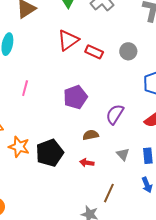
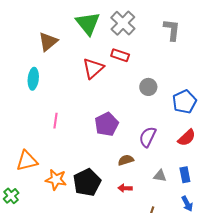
gray circle: (128, 51) -> (148, 87), moved
red rectangle: (94, 52) -> (120, 55), moved
gray triangle: (123, 154) -> (160, 176), turned -32

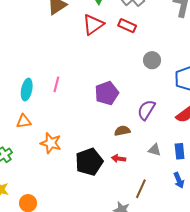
red triangle: (93, 68) -> (93, 25), moved
cyan ellipse: (33, 79) -> (27, 90), moved
orange triangle: (27, 161) -> (24, 121), size x0.7
black pentagon: (87, 182) -> (89, 162), moved

